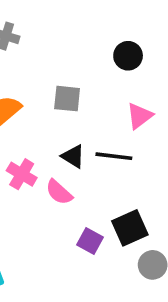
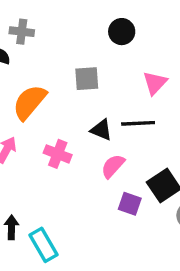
black circle: (128, 56) -> (122, 32), moved
pink semicircle: (59, 192) -> (113, 166), moved, turned 100

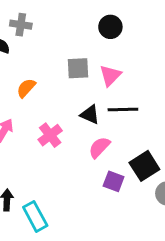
pink triangle: (155, 83) -> (110, 75), moved
orange semicircle: (29, 102) -> (26, 88), size x0.6
pink cross: (58, 154) -> (50, 135), turned 30

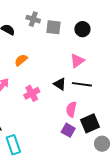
gray cross: (21, 25) -> (33, 19), moved
gray square: (78, 68) -> (54, 27), moved
pink semicircle: (99, 147) -> (71, 109), moved, turned -42

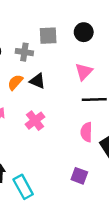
gray cross: (33, 19) -> (24, 52), moved
black triangle: (60, 84) -> (37, 81), moved
purple square: (68, 130) -> (79, 176), moved

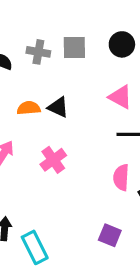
gray cross: (24, 52) -> (38, 52), moved
pink triangle: (84, 72) -> (120, 97), turned -48
orange semicircle: (15, 82) -> (29, 108), turned 42

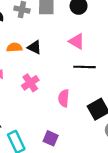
pink semicircle: (121, 177) -> (64, 98), moved
purple square: (110, 235) -> (51, 138), moved

